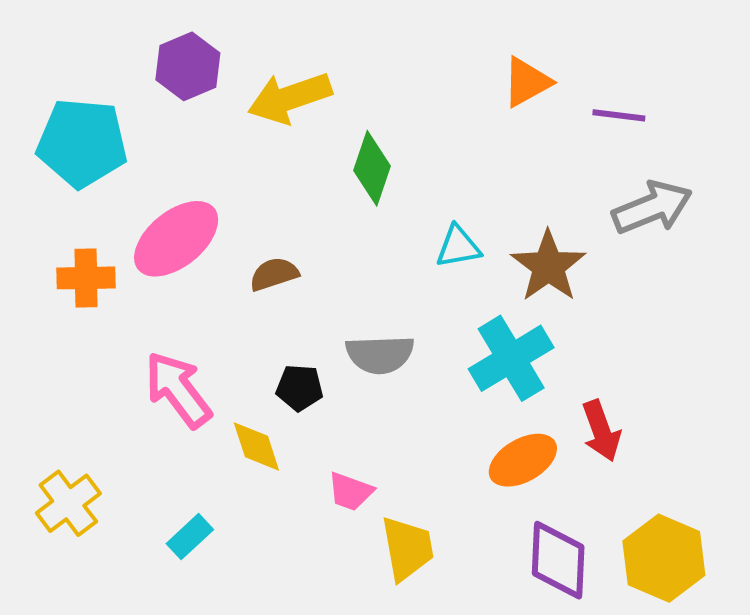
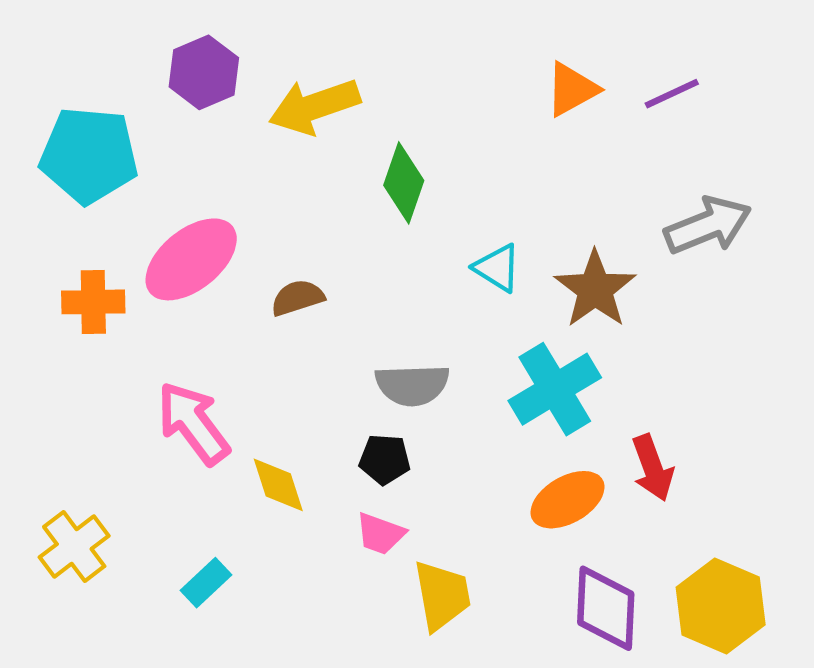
purple line: (619, 115) -> (672, 94), moved, turned -32
cyan triangle: (458, 247) -> (497, 268), turned 42
black pentagon: (300, 388) -> (385, 459), moved

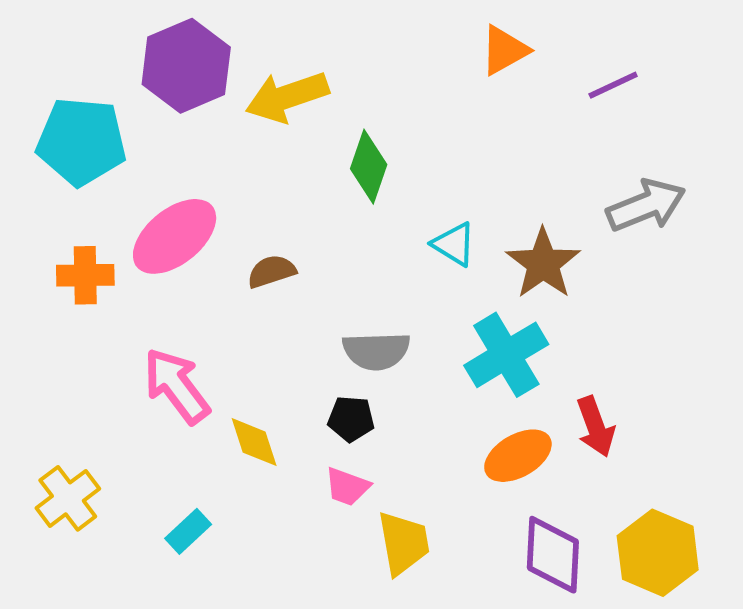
purple hexagon: (204, 72) -> (186, 66), size x1.4
orange triangle: (572, 89) -> (504, 50), moved

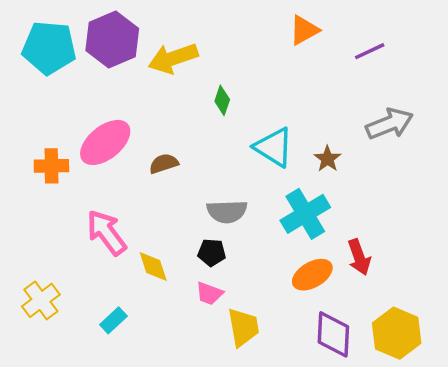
cyan pentagon: (81, 141) -> (49, 48), moved
green diamond: (369, 167) -> (222, 100), size x0.7
cyan triangle: (454, 244) -> (274, 147), size x1.5
brown star: (543, 264) -> (328, 159), size x0.6

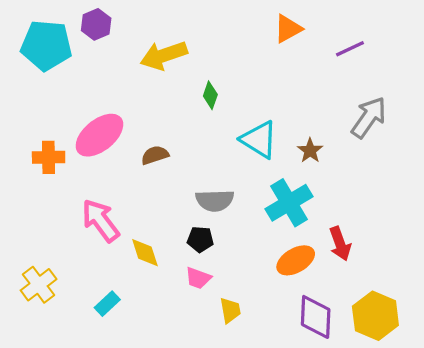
purple hexagon: (112, 40) -> (96, 24), moved, size x0.6
gray arrow: (390, 124) -> (369, 117), turned -33
yellow trapezoid: (243, 327) -> (230, 310), size x0.7

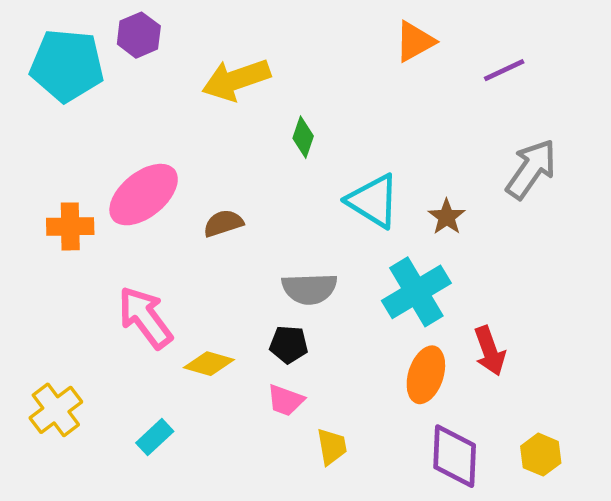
yellow diamond: (145, 253) -> (209, 364), turned -56
orange ellipse: (296, 260) -> (426, 375), turned -42
yellow hexagon: (375, 316) -> (541, 455), size x0.6

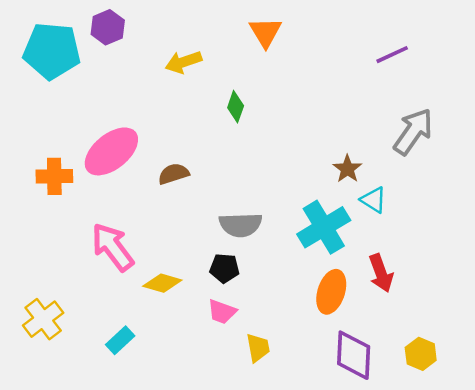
orange triangle: (415, 41) -> (265, 32), moved, turned -32
yellow arrow: (236, 80) -> (183, 62), size x0.7
cyan triangle: (373, 201) -> (373, 200), moved, size x0.6

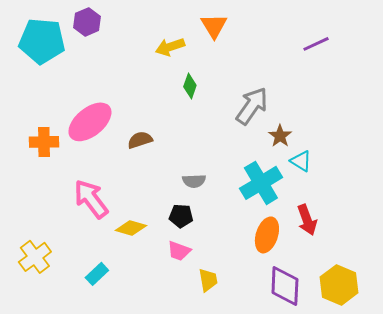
yellow arrow: (183, 62) -> (170, 47), moved
gray arrow: (413, 132) -> (252, 106), moved
gray semicircle: (241, 225) -> (194, 181), size x0.7
yellow hexagon: (421, 354) -> (339, 285), size x1.5

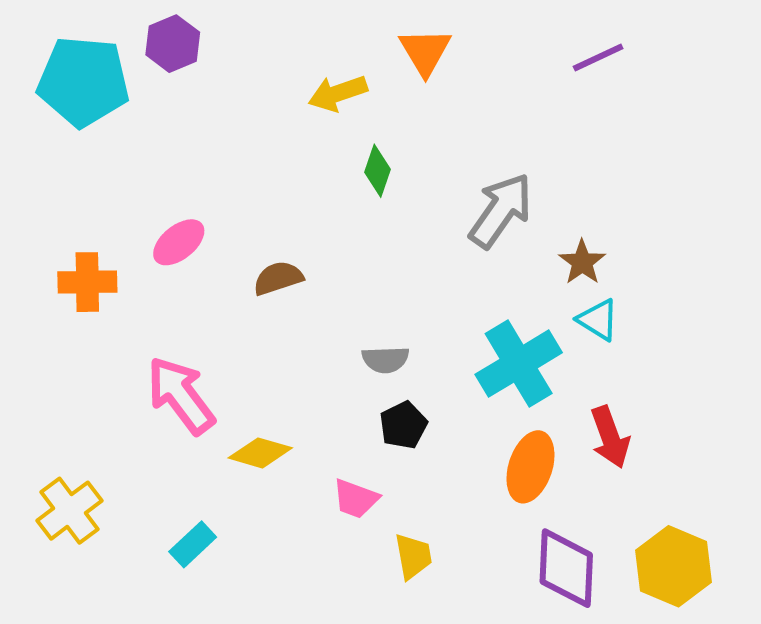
purple line: (316, 44) -> (598, 57), moved
pink ellipse: (90, 122) -> (179, 242), size x0.6
brown star: (280, 136) -> (582, 262), moved
black pentagon: (181, 216) -> (403, 425), moved, turned -30

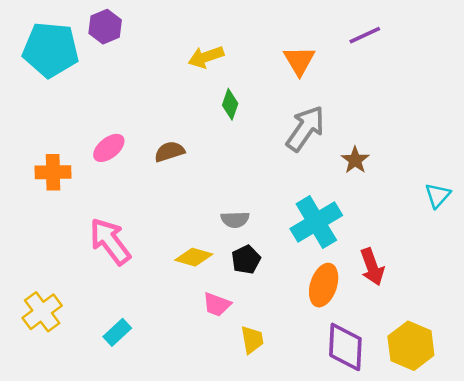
orange triangle: (425, 52) -> (299, 61), moved
brown semicircle: (278, 278) -> (169, 152), moved
cyan triangle: (598, 320) -> (438, 195), moved, turned 40
yellow diamond: (260, 453) -> (194, 257), moved

